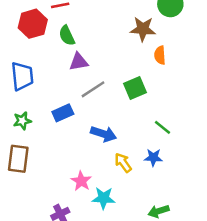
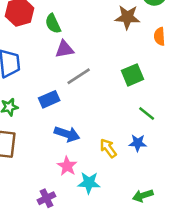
orange semicircle: (160, 55) -> (159, 36), moved
green square: (135, 88) -> (133, 75), moved
blue arrow: (103, 134) -> (67, 134), moved

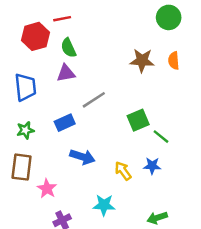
brown star: (127, 17) -> (142, 61), moved
purple triangle: (64, 49) -> (66, 73), moved
green square: (133, 75) -> (138, 120), moved
pink star: (67, 166) -> (47, 189), moved

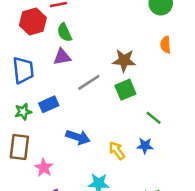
brown star: (142, 61) -> (124, 60), moved
green square: (138, 120) -> (125, 90), moved
blue rectangle: (65, 123) -> (49, 104), moved

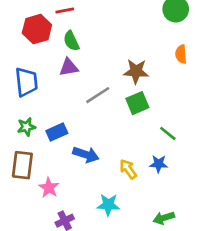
blue rectangle: (49, 104) -> (57, 132), moved

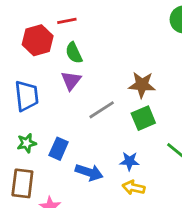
purple triangle: (69, 67) -> (71, 81), turned -42
blue rectangle: (57, 132) -> (59, 149), turned -42
blue star: (159, 164) -> (129, 161), moved
yellow arrow: (128, 169) -> (134, 188), turned -42

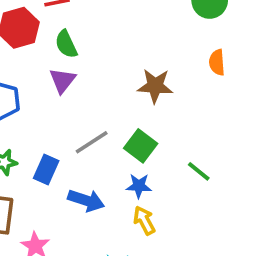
gray line: (102, 110) -> (92, 142), moved
green square: (143, 118) -> (141, 146), moved, turned -30
yellow arrow: (134, 188) -> (144, 220), turned 50

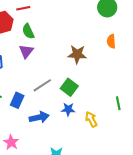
green line: (199, 171) -> (118, 103), moved, turned 40
blue arrow: (86, 200) -> (39, 117), turned -30
yellow arrow: (144, 220) -> (91, 119), moved

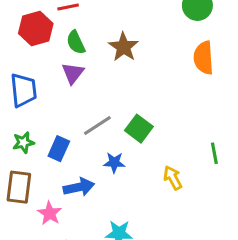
orange semicircle: (111, 41) -> (204, 58), size x1.5
brown star: (77, 54) -> (123, 47), moved, turned 30
blue star: (68, 109) -> (114, 162), moved
blue arrow: (39, 117) -> (79, 187), moved

